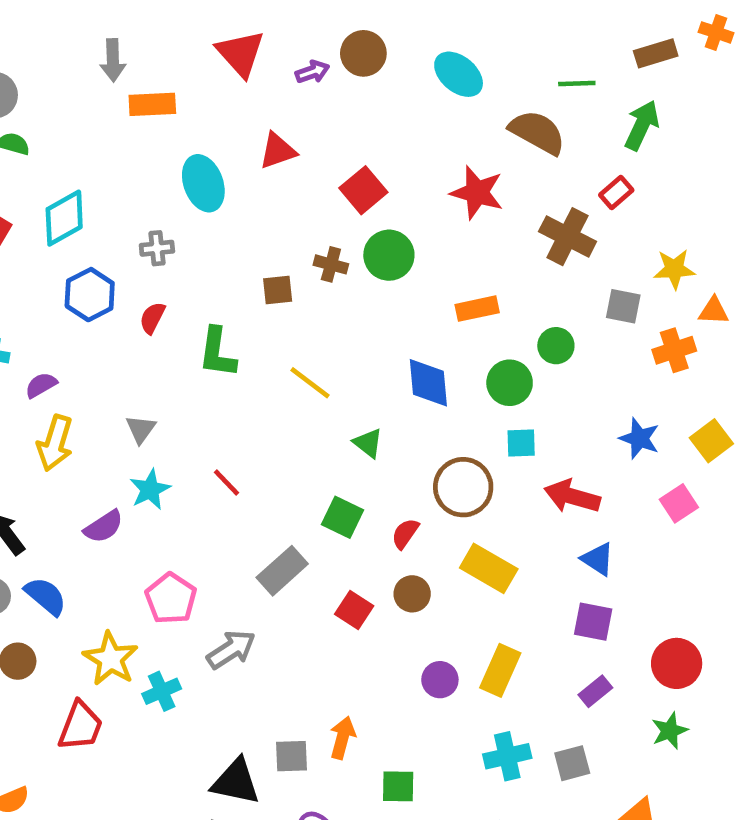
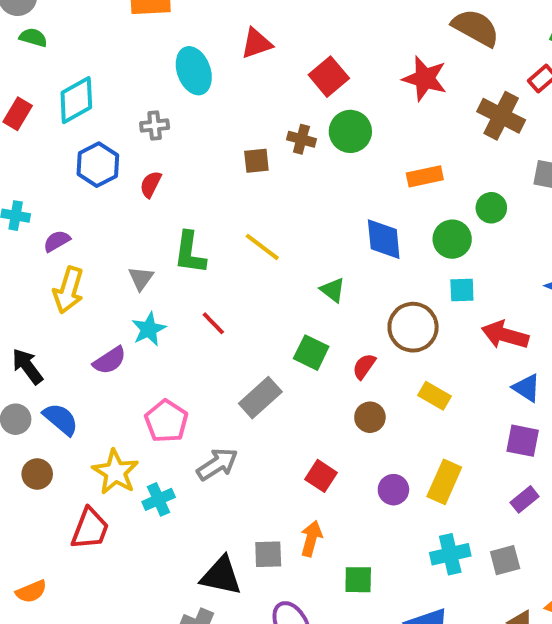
green L-shape: (217, 353) -> (190, 253), moved
yellow line: (310, 383) -> (262, 247), moved
yellow rectangle: (489, 568) -> (435, 396), size x0.7
red square: (354, 610) -> (321, 476), moved

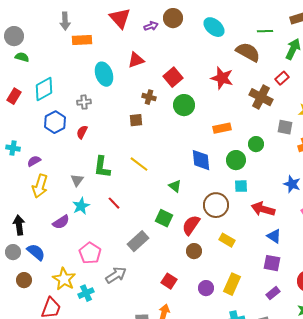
brown cross: (301, 139) -> (149, 97), moved
black arrow: (27, 366) -> (19, 225), turned 30
red semicircle: (364, 366) -> (191, 225), size x1.5

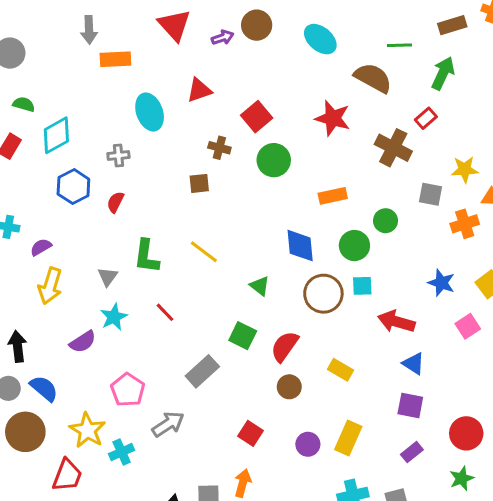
green semicircle: (22, 57) -> (24, 104), moved
brown circle: (216, 205) -> (323, 294), moved
brown circle: (24, 280) -> (25, 432), size x1.6

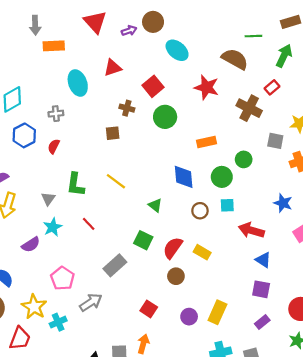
cyan ellipse: (320, 39) -> (177, 50), moved
brown circle: (323, 294) -> (200, 211), size x0.6
yellow rectangle: (340, 370) -> (202, 252), moved

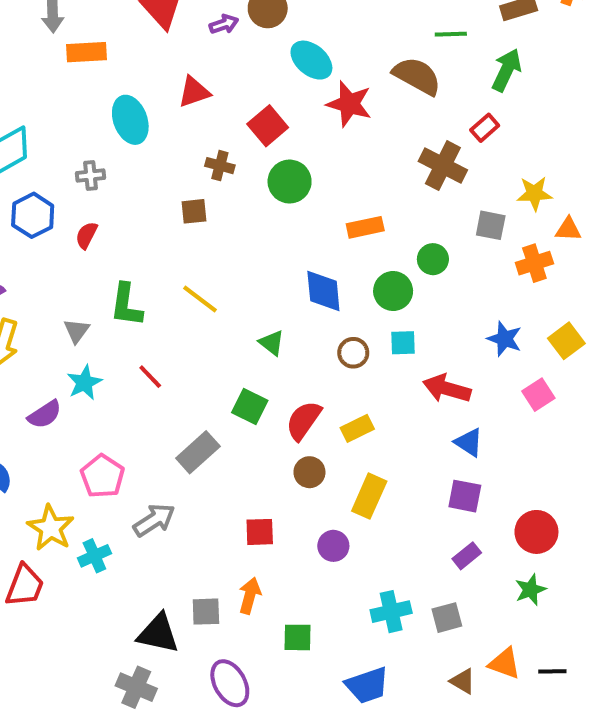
red star: (207, 87) -> (349, 104), moved
yellow rectangle: (202, 252) -> (357, 428), turned -56
red square: (149, 309) -> (260, 532), turned -35
yellow rectangle: (217, 312) -> (369, 496), moved

